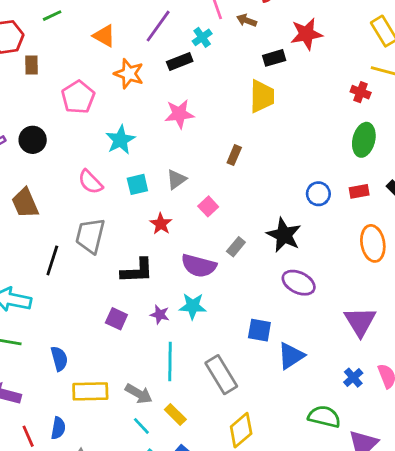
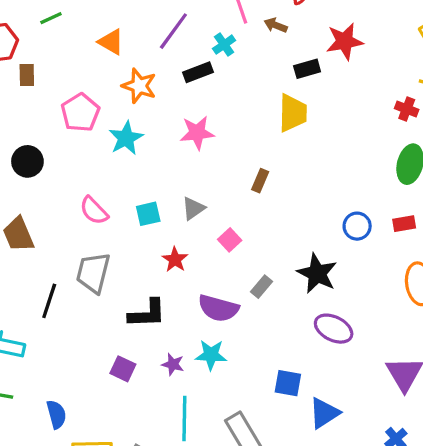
cyan star: (120, 140) -> (126, 138), moved

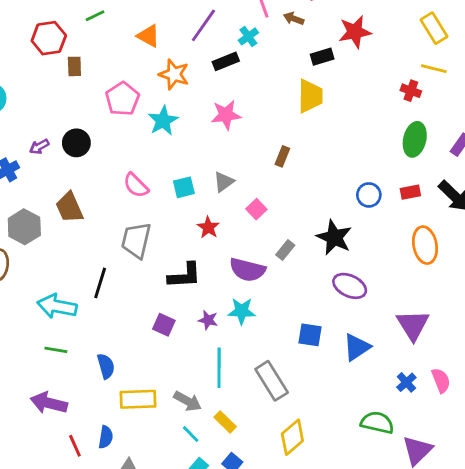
black line: (49, 301) -> (100, 283), moved
blue triangle: (324, 413) -> (357, 347), moved

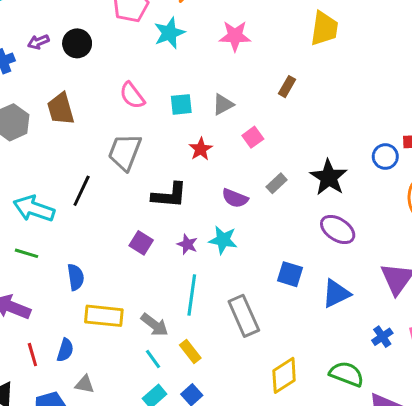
blue circle: (369, 195) -> (385, 157), moved
purple semicircle: (247, 270) -> (235, 198), size x0.7
yellow diamond: (292, 437) -> (284, 375), moved

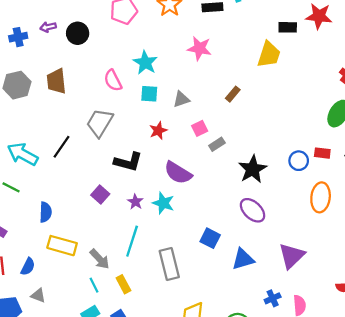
cyan star: (169, 33) -> (145, 63), moved, turned -30
gray rectangle: (277, 183) -> (217, 144), moved
purple semicircle: (235, 198) -> (178, 173), size x1.4

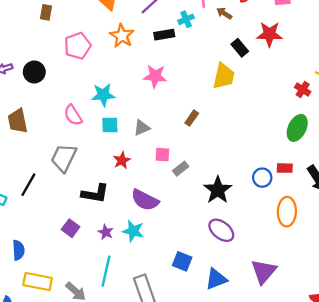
black rectangle: (288, 27) -> (240, 48), turned 54
cyan star: (145, 63) -> (103, 95), turned -30
pink square: (200, 128) -> (162, 155), turned 35

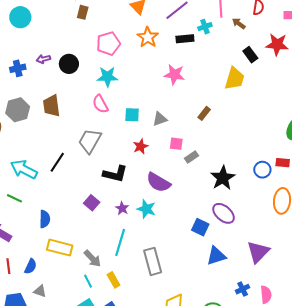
cyan star: (103, 95) -> (107, 77), moved
blue square: (182, 261) -> (200, 227), moved

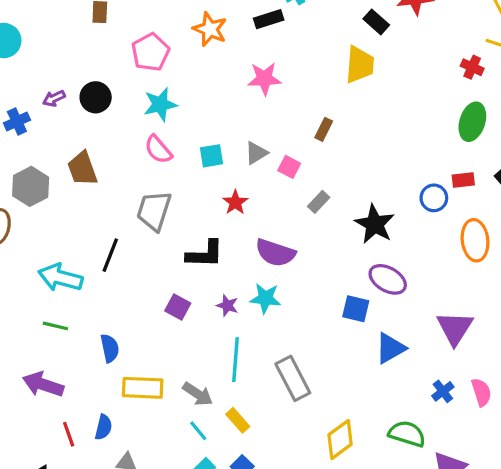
pink square: (176, 144) -> (289, 167), moved, turned 32

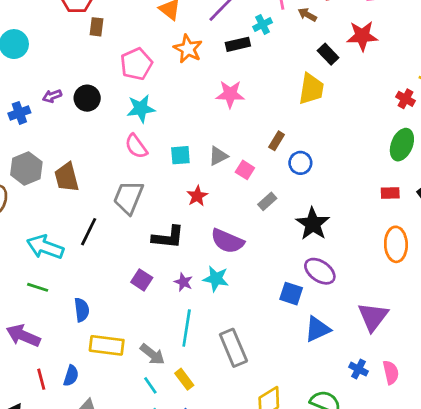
brown trapezoid: (82, 169) -> (67, 177), moved
blue circle: (434, 198) -> (300, 163), moved
blue cross: (443, 391) -> (358, 369), turned -30

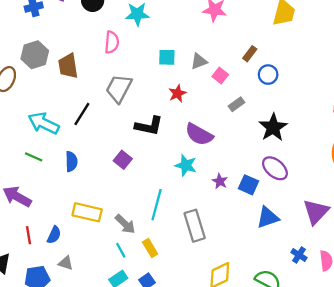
pink semicircle: (136, 146) -> (112, 42), moved, turned -145
purple star: (183, 282) -> (220, 181), moved
blue semicircle: (82, 310) -> (71, 162), moved

